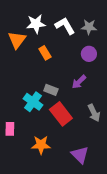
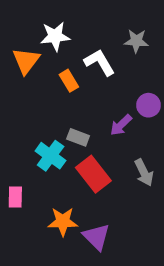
white L-shape: (65, 26) -> (100, 62), moved
purple circle: (89, 54) -> (149, 105), moved
purple triangle: (80, 155) -> (96, 237), moved

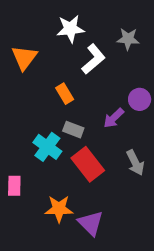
white star: (55, 36) -> (70, 29), moved
white L-shape: (100, 62) -> (93, 59), turned 80
orange rectangle: (69, 81) -> (65, 94), moved

